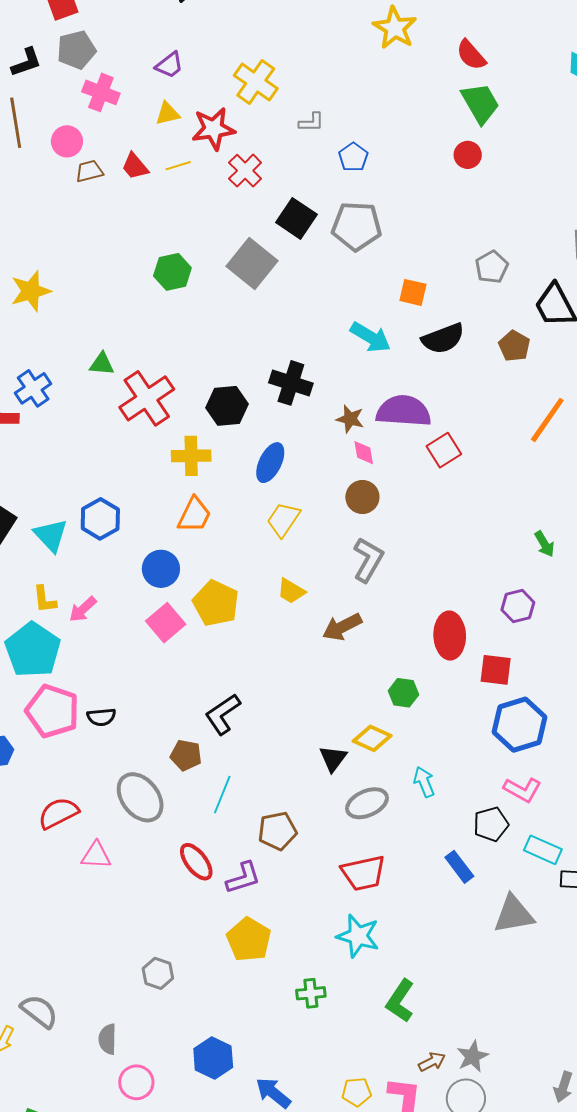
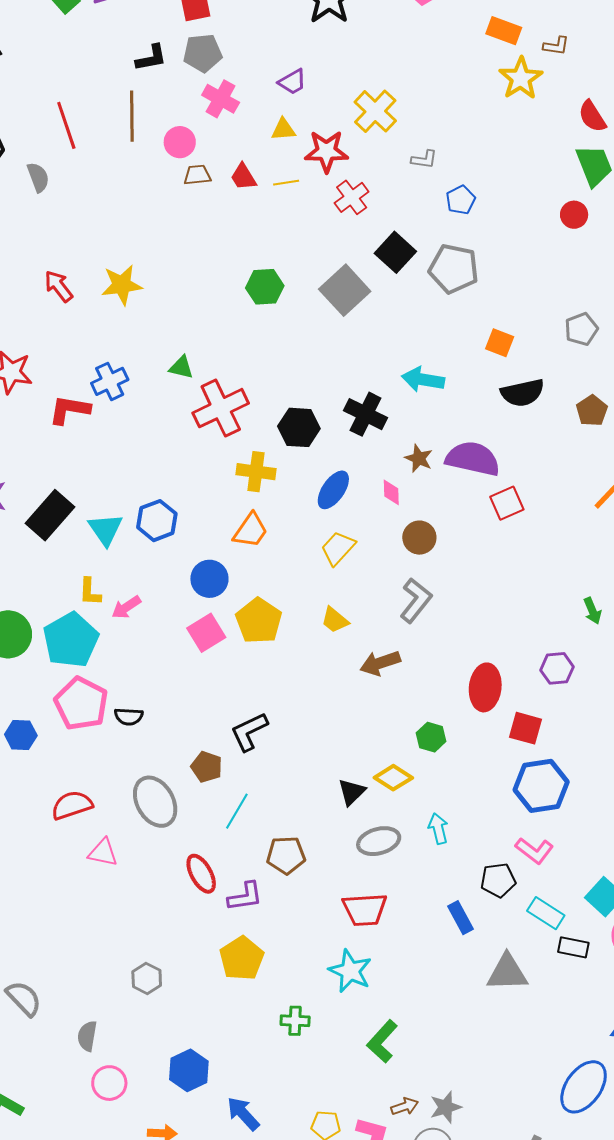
cyan arrow: (371, 337) -> (423, 380), moved, turned 150
pink diamond: (364, 453) -> (391, 492), moved

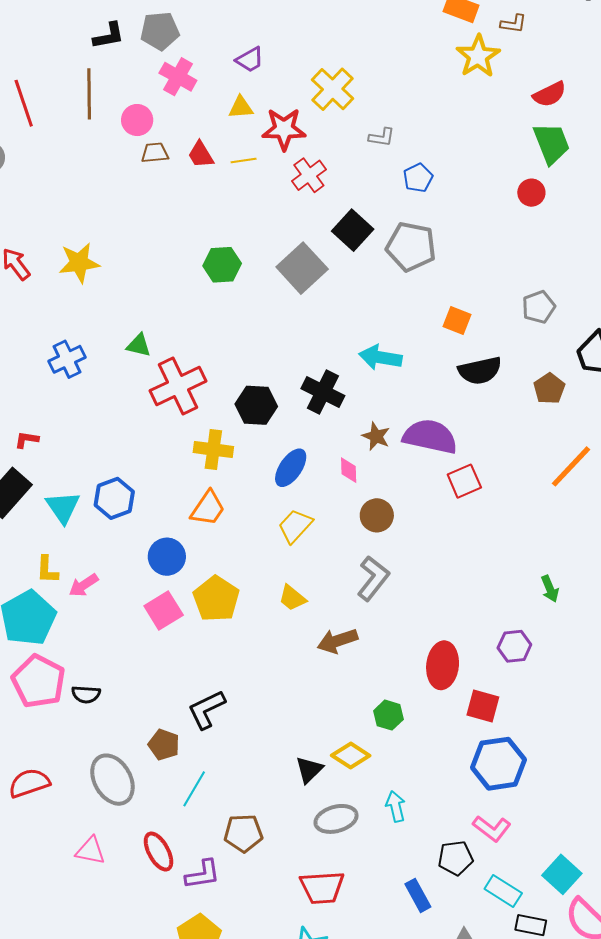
red semicircle: (592, 116) -> (550, 94), turned -84
red L-shape: (69, 410) -> (27, 440), moved, size x0.6
pink triangle: (103, 853) -> (90, 851), moved

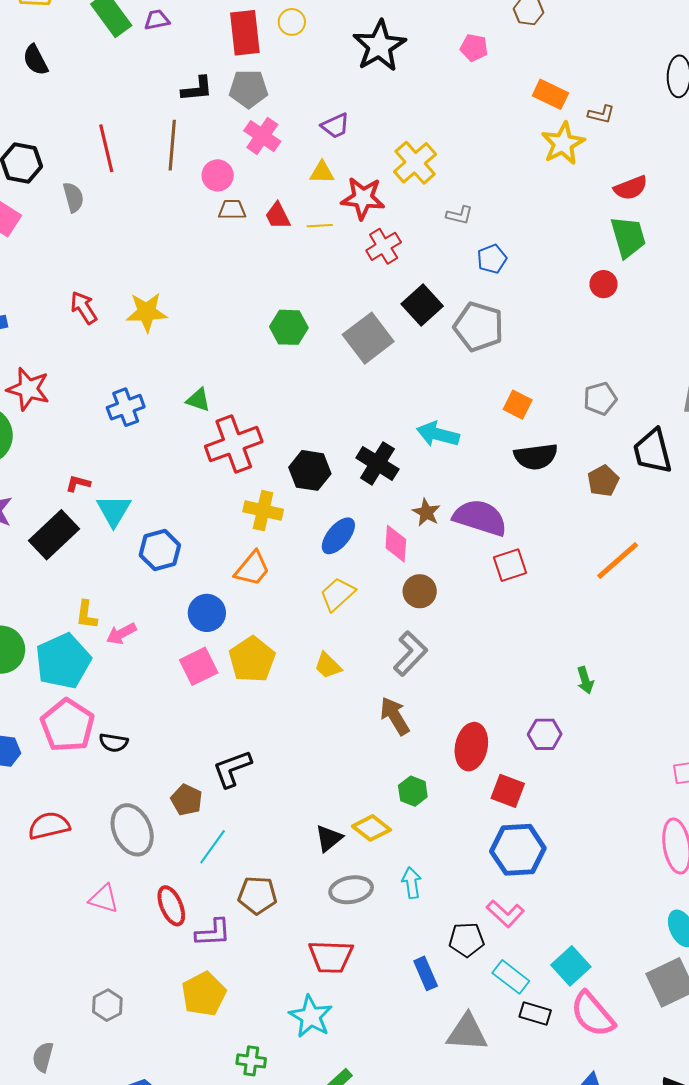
pink diamond: (349, 470) -> (396, 544), size x1.4
cyan triangle: (63, 507) -> (114, 511), moved
brown arrow: (337, 641) -> (395, 716), moved, turned 72

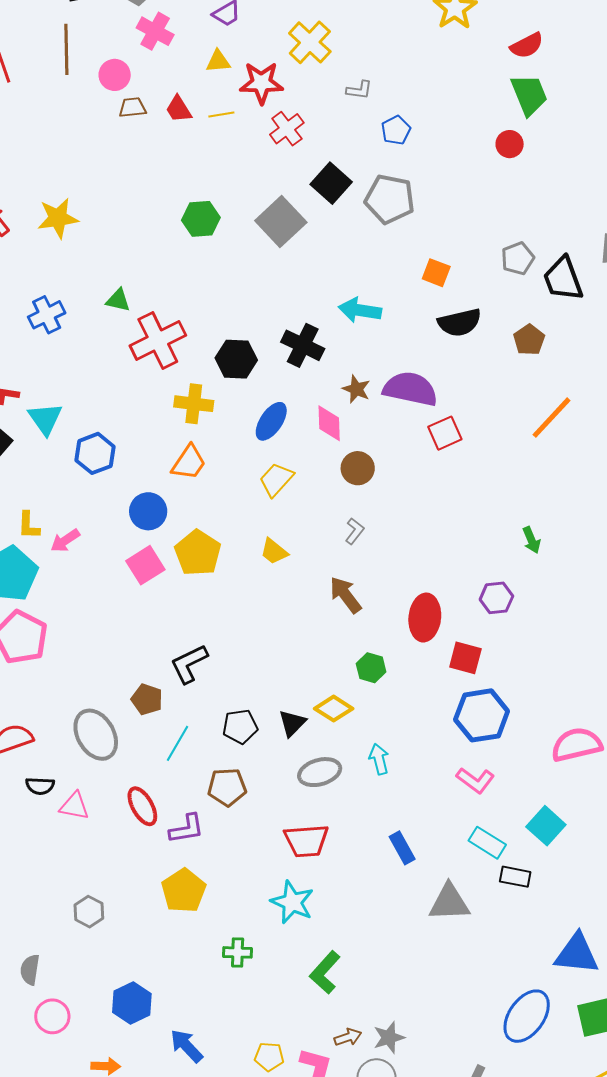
black trapezoid: (653, 451) -> (563, 279), moved
gray L-shape: (410, 654) -> (355, 531), size x0.6
black semicircle: (114, 743) -> (40, 786), moved
black pentagon: (466, 940) -> (240, 726), moved
pink semicircle: (593, 1014) -> (577, 745), moved, turned 123

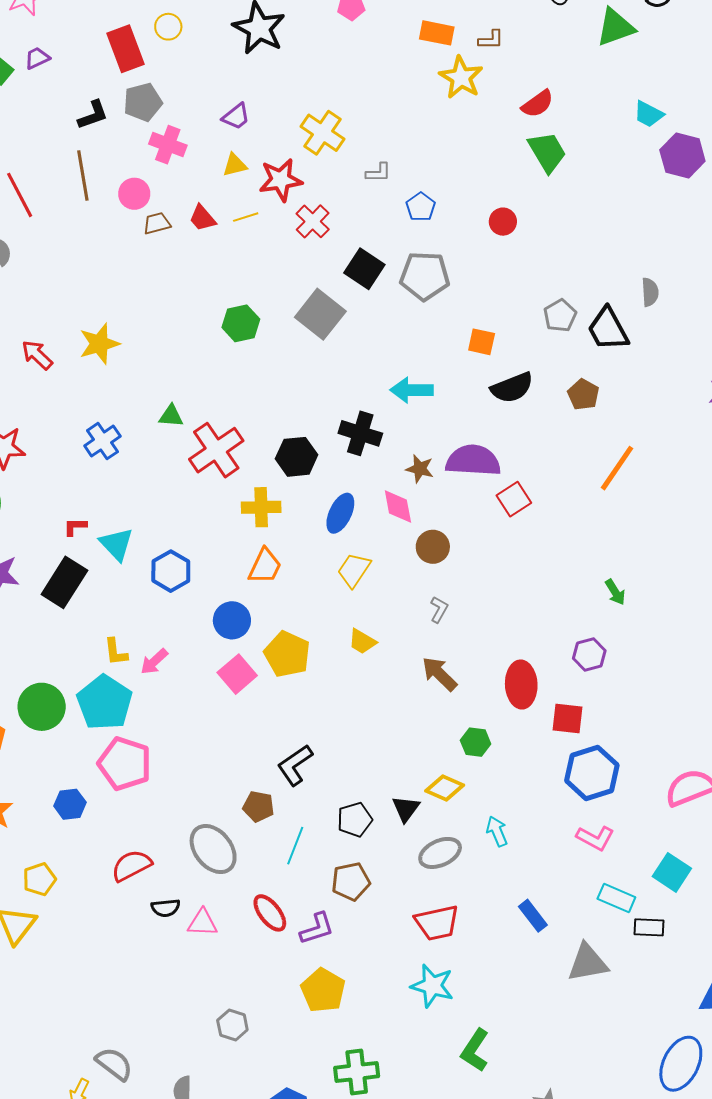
red circle: (510, 144) -> (503, 222), moved
green cross: (238, 952) -> (357, 1072), moved, size x1.5

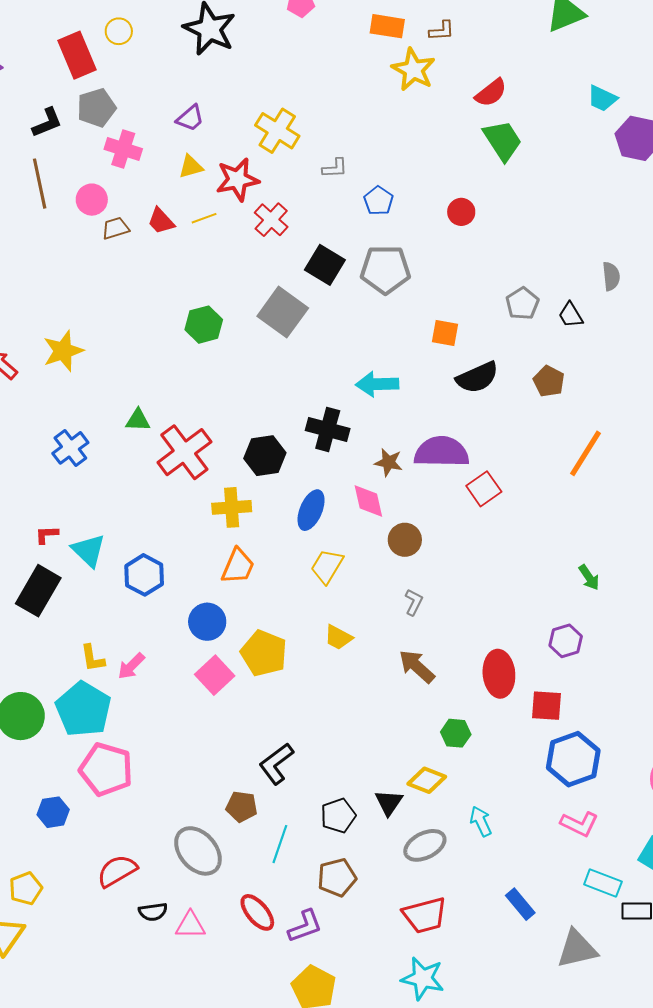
black trapezoid: (608, 329) -> (571, 315), size x0.6

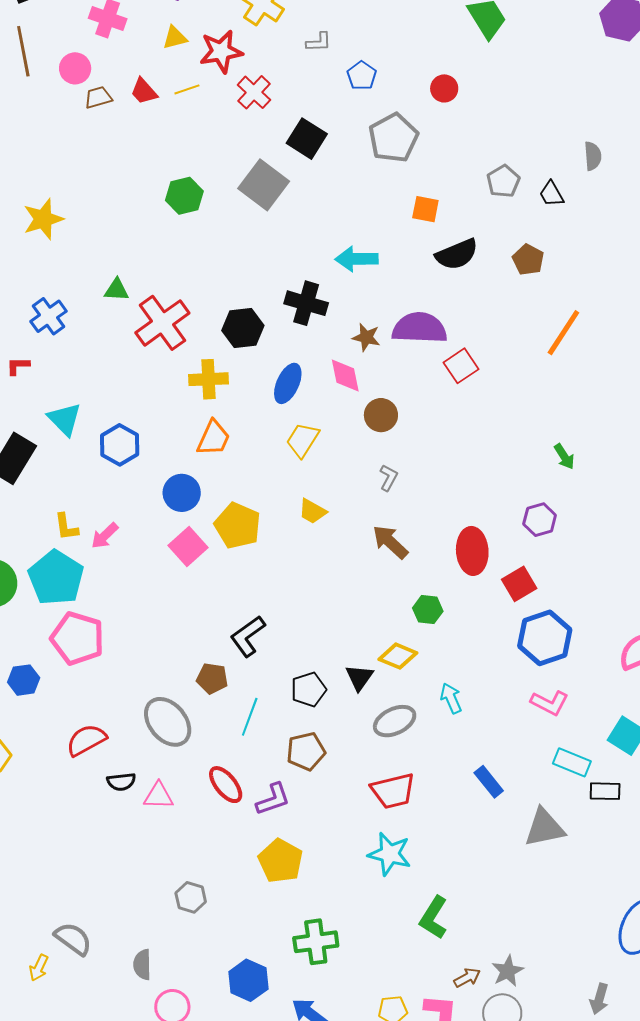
gray pentagon: (385, 269) -> (393, 138), moved, turned -30
red L-shape: (47, 535) -> (18, 366), moved
red square: (547, 706) -> (519, 584), turned -36

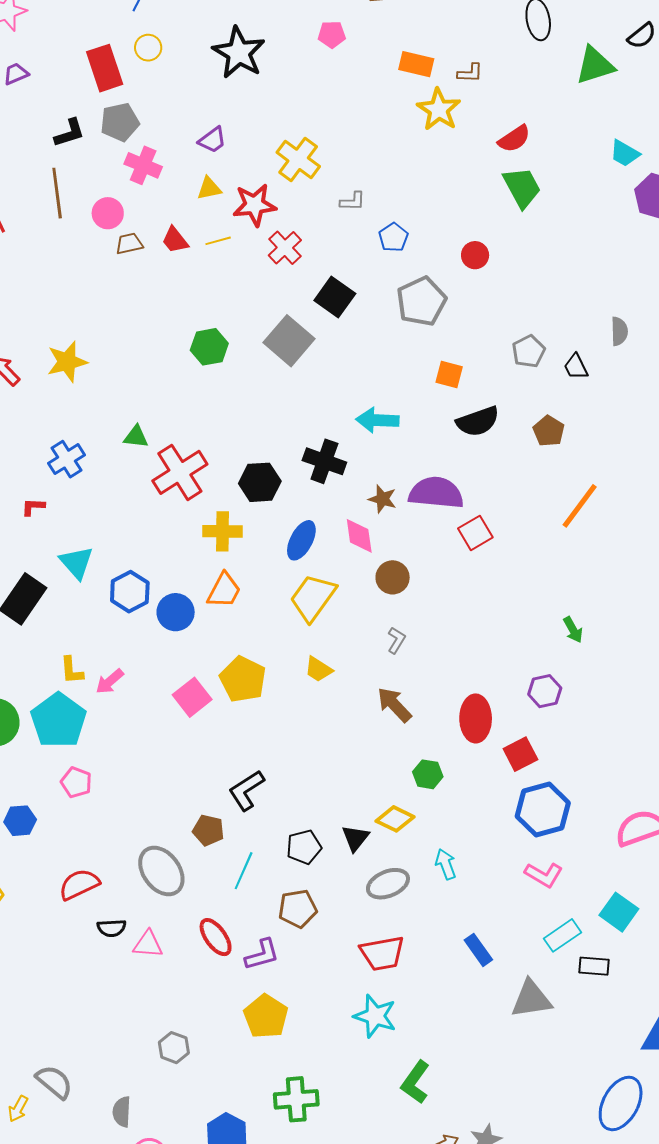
yellow trapezoid: (303, 440) -> (313, 598), size x1.4
blue circle: (182, 493) -> (176, 612), moved
pink pentagon: (77, 638) -> (76, 782), size x0.6
cyan rectangle: (572, 762) -> (562, 935), turned -60

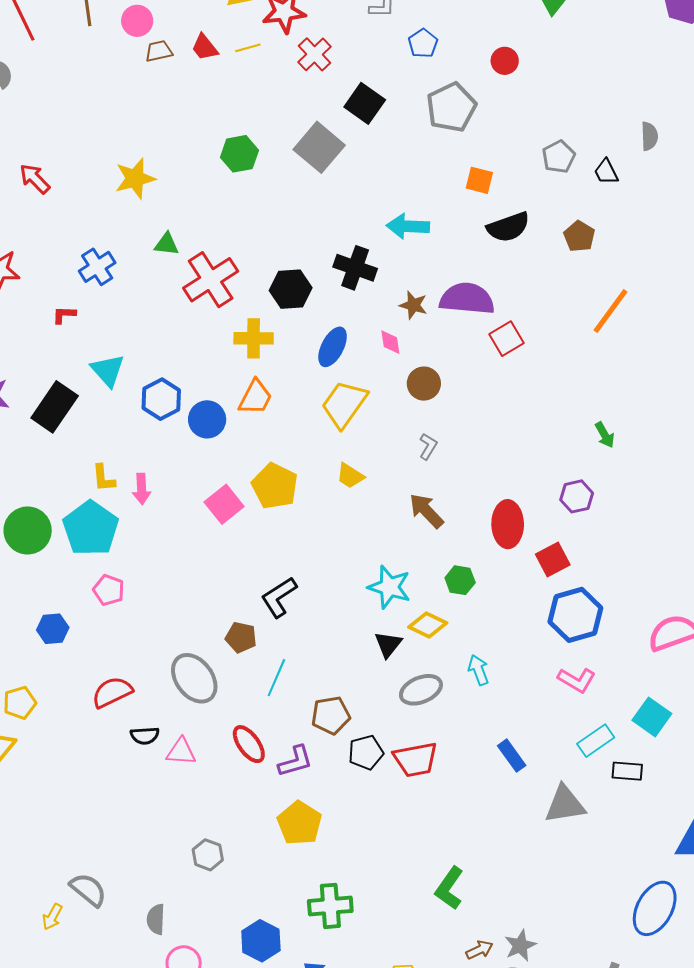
yellow star: (67, 362) -> (135, 178), moved
pink diamond: (359, 536) -> (390, 342), size x0.7
pink arrow: (110, 681) -> (142, 489), turned -52
black pentagon: (304, 847) -> (366, 753), moved
cyan star: (375, 1016) -> (389, 587), moved

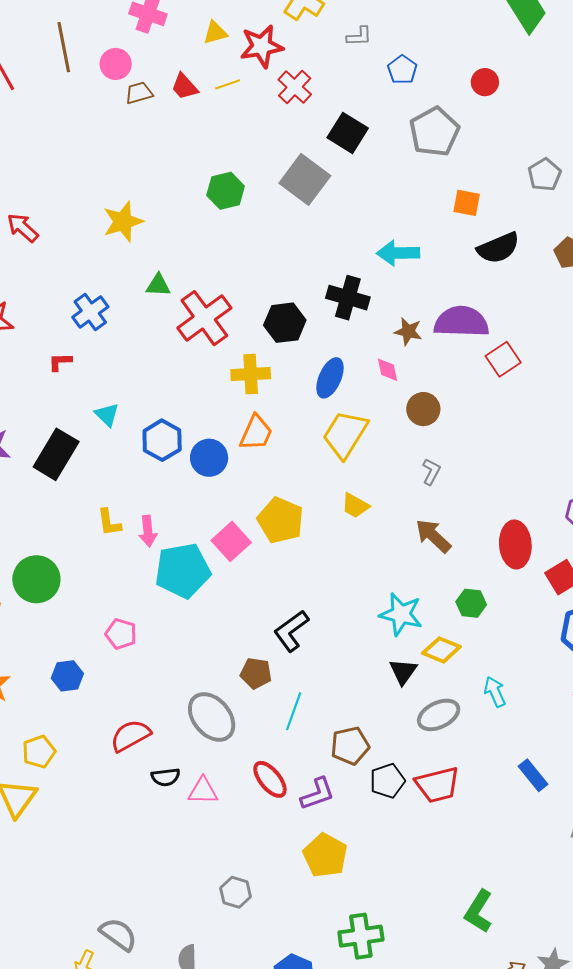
cyan triangle: (108, 370) -> (107, 415), size x0.7
cyan pentagon: (91, 528) -> (183, 571), moved, turned 30

